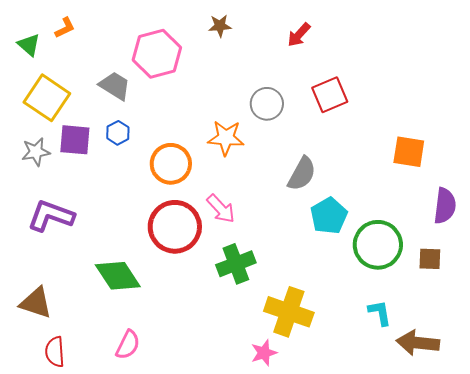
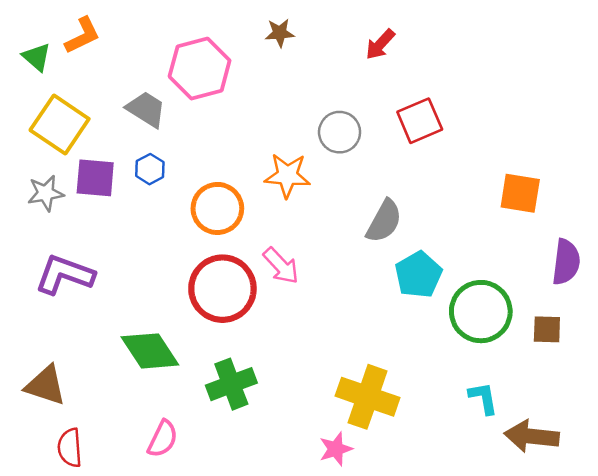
orange L-shape: (65, 28) -> (83, 35), size x1.4
green cross: (236, 264) -> (231, 384), moved

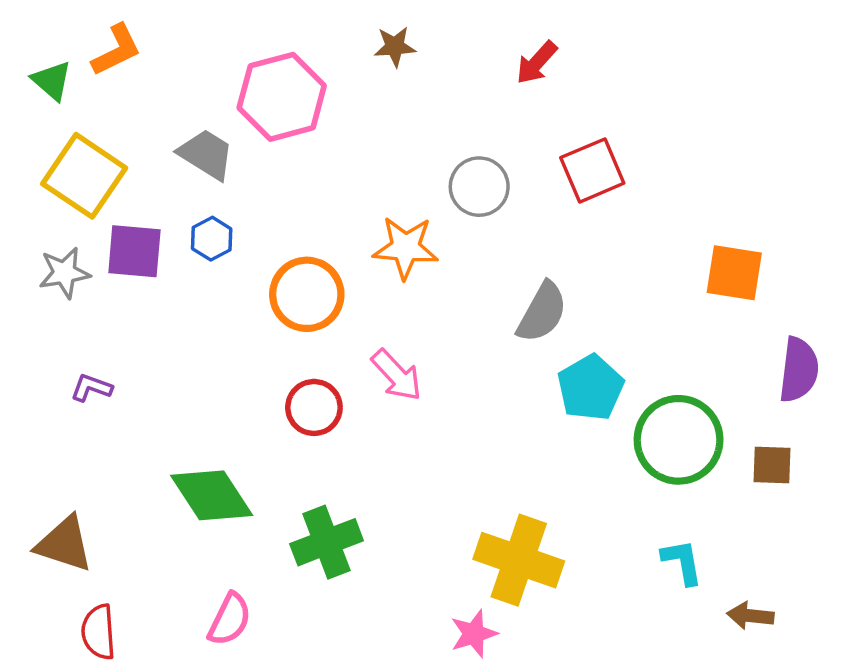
purple L-shape: (65, 275) -> (91, 388), size x0.5
red circle: (222, 289) -> (314, 407), size x0.6
brown arrow: (532, 436) -> (750, 616), size x0.6

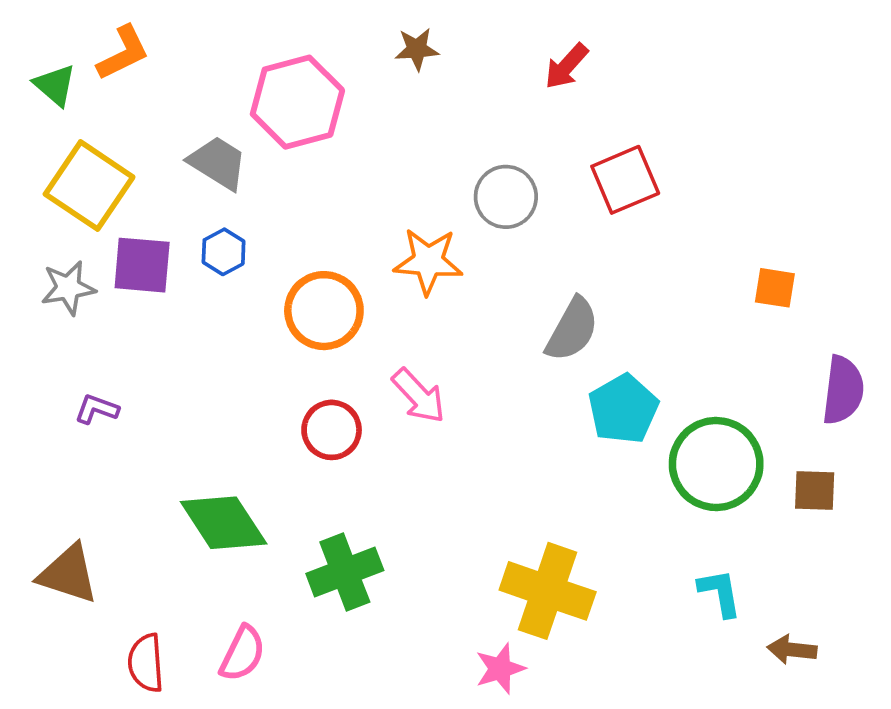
orange square: (734, 273) -> (775, 288), size x0.7
red semicircle: (98, 632) -> (146, 663), moved

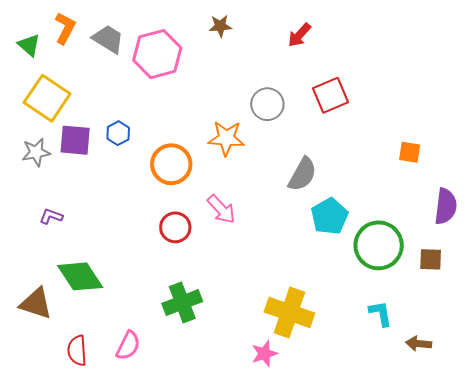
orange L-shape: (123, 53) -> (65, 28), turned -36
gray trapezoid: (218, 163) -> (108, 39), moved
green diamond: (224, 523) -> (80, 276), moved

